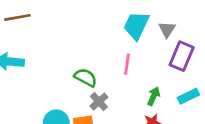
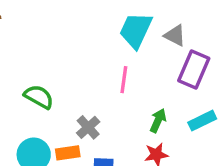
gray triangle: (167, 29) -> (175, 35), turned -36
green semicircle: (86, 78) -> (39, 97), moved

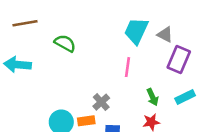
green semicircle: (39, 97) -> (65, 43), moved
green arrow: (158, 121) -> (153, 97), turned 132

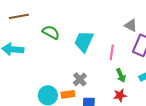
cyan trapezoid: (136, 31) -> (84, 41), moved
pink line: (128, 67) -> (112, 52), moved

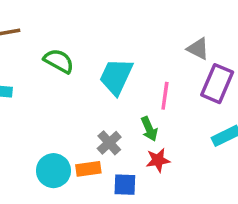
green arrow: (121, 75) -> (149, 129), moved
red star: (120, 95) -> (158, 160), moved

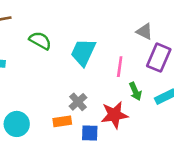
green arrow: (149, 129) -> (135, 91), moved
red star: (158, 160) -> (114, 115), size x1.5
cyan circle: (53, 171) -> (17, 124), moved

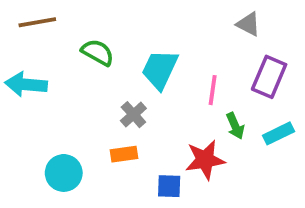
gray triangle: (144, 31) -> (248, 24), moved
gray cross: (78, 102) -> (133, 115), moved
orange rectangle: (62, 121) -> (124, 154), moved

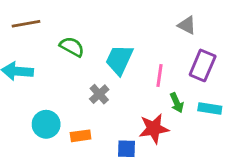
cyan rectangle: (278, 133) -> (210, 108), turned 35
orange rectangle: (124, 154) -> (81, 136), moved
cyan circle: (64, 173) -> (46, 124), moved

